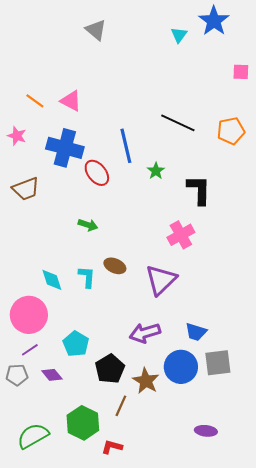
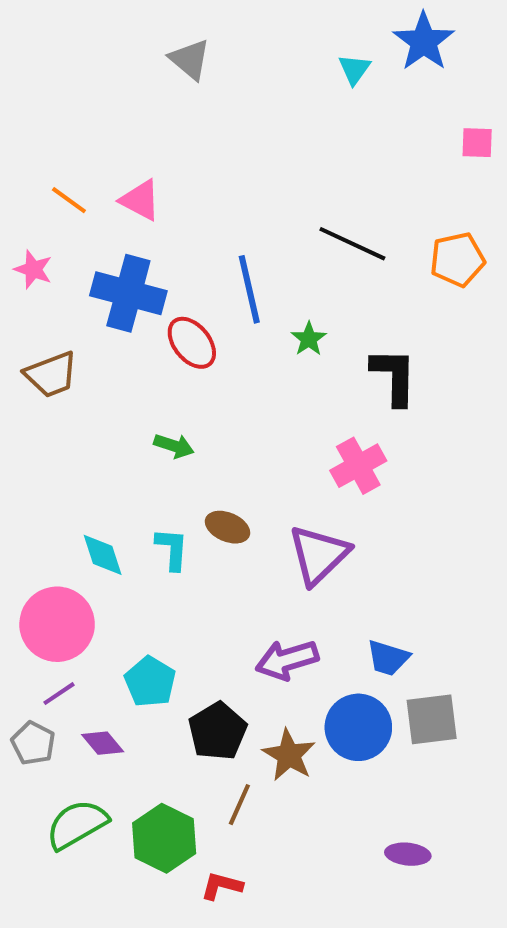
gray pentagon: (17, 375) -> (33, 743), turned 30
green semicircle: (33, 436) -> (77, 824), moved

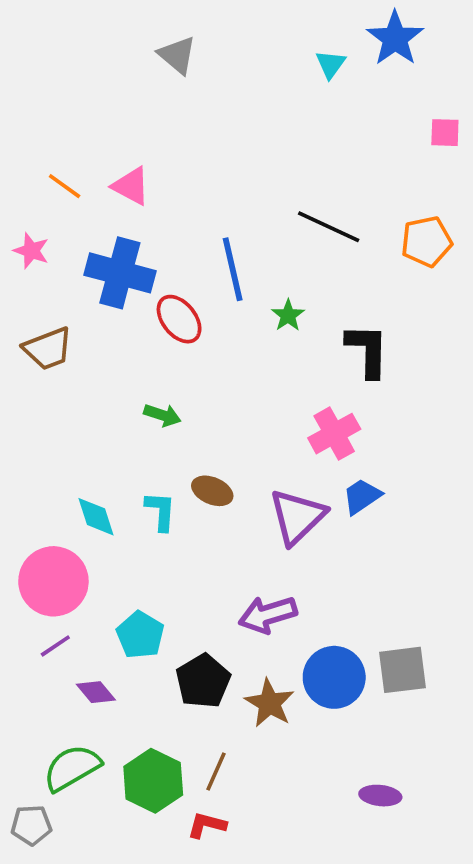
blue trapezoid: (388, 658) -> (362, 496), moved, turned 129
gray pentagon: (33, 743) -> (31, 825), moved, turned -30
brown line: (239, 805) -> (216, 772), moved

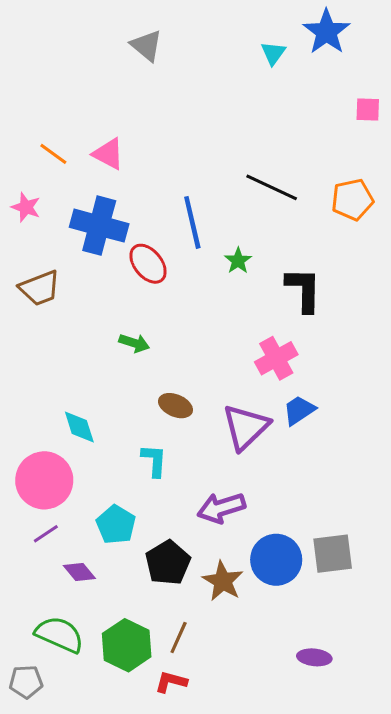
cyan L-shape: (161, 511) -> (154, 461), moved
green semicircle: (72, 768) -> (60, 634), turned 54

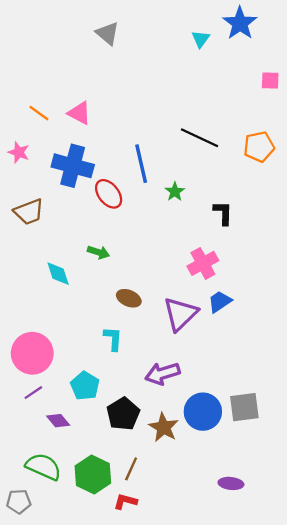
black L-shape: (304, 290) -> (223, 213), size x0.7
cyan diamond: (79, 427) -> (58, 274), moved

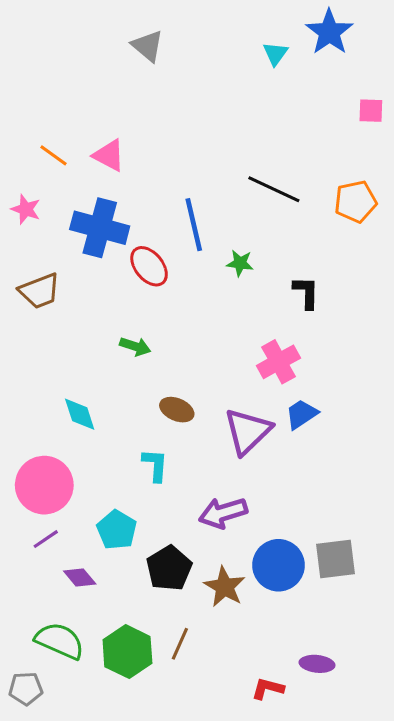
green star: (175, 192) -> (240, 263), turned -30
cyan diamond: (58, 274) -> (80, 414), moved
red L-shape: (125, 501) -> (268, 689), moved

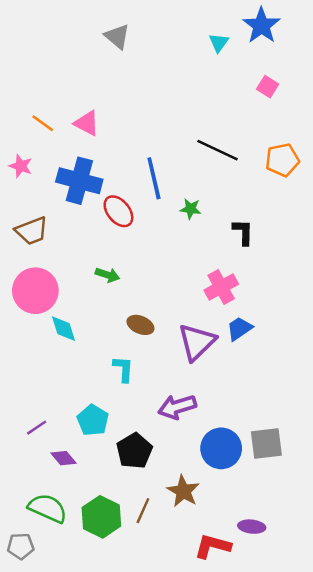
pink square: (371, 111) -> (268, 87), moved, turned 30
pink circle: (44, 485) -> (35, 291), moved
brown star: (225, 587) -> (183, 491), moved
red L-shape: (268, 689) -> (213, 546), size x1.4

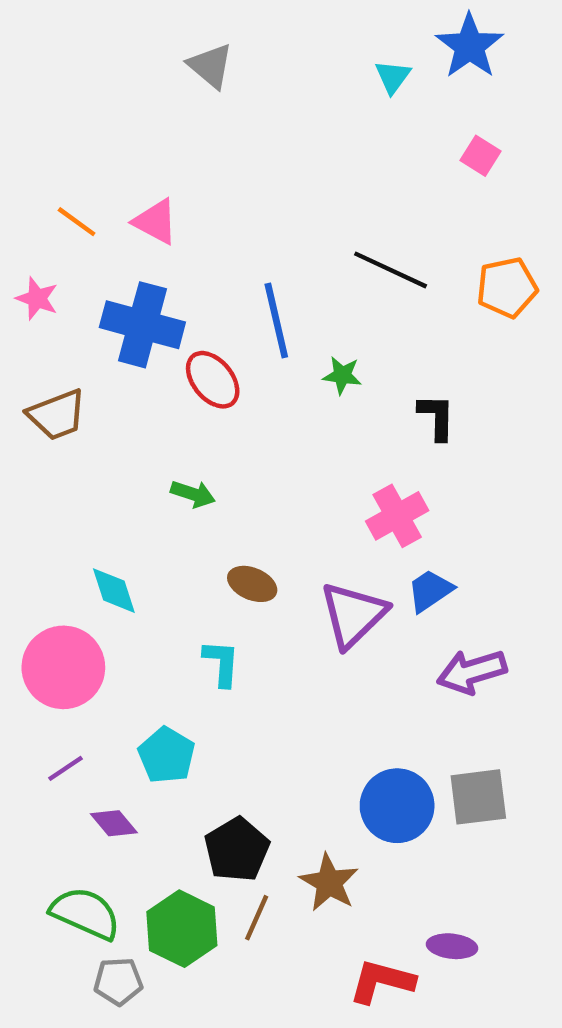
pink circle: (35, 291) -> (63, 667), moved
purple arrow: (177, 407) -> (472, 672), moved
black pentagon: (134, 451) -> (237, 850), moved
gray pentagon: (21, 546) -> (118, 981), moved

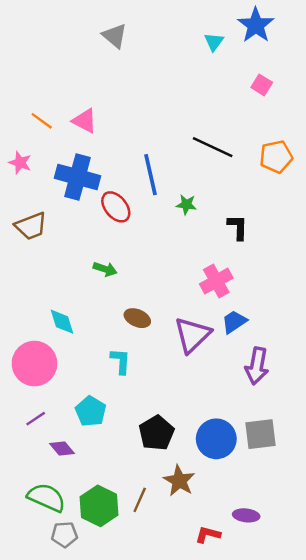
purple arrow: (472, 672) -> (257, 366), turned -63
black pentagon: (237, 850) -> (156, 433), moved
red L-shape: (382, 981) -> (208, 535), size x0.7

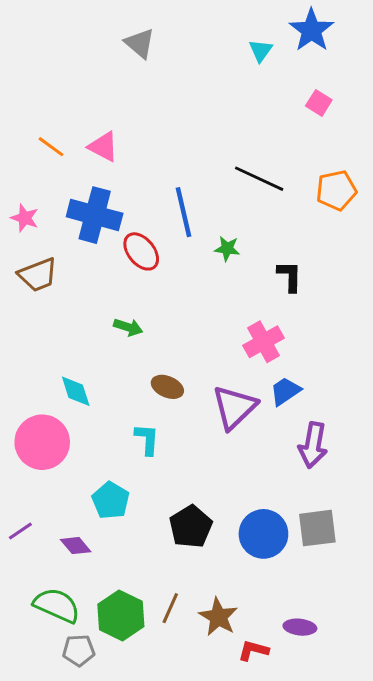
pink star: (20, 163) -> (25, 218), moved
purple line: (36, 419) -> (20, 531), moved
brown star: (179, 481) -> (218, 617), moved

